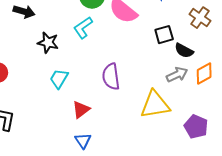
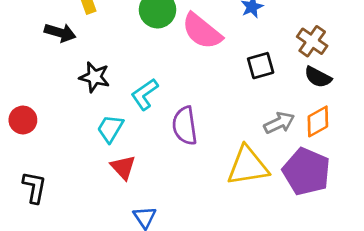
cyan L-shape: (83, 28) -> (145, 94), moved
black semicircle: (184, 51) -> (318, 77), moved
red triangle: (81, 110) -> (123, 167), moved, turned -36
purple pentagon: (196, 127) -> (306, 172), moved, size x1.4

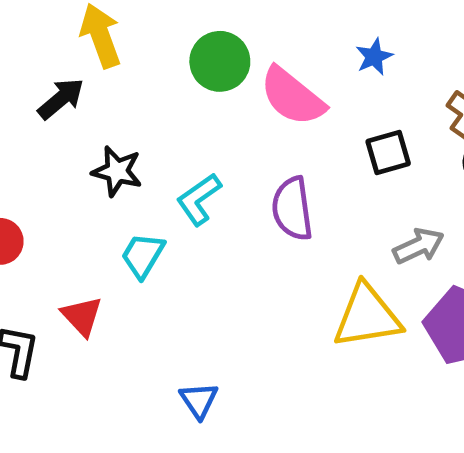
black arrow: (60, 33) -> (61, 99), turned -56
purple semicircle: (185, 126) -> (292, 209), moved
red triangle: (123, 167) -> (82, 316), moved

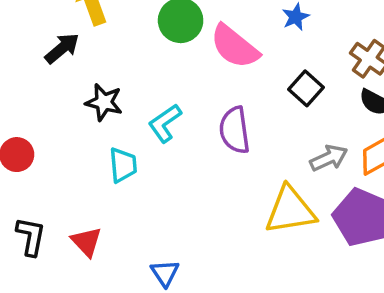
black square: (388, 153) -> (306, 88), turned -32
cyan trapezoid: (143, 255) -> (123, 165), turned 144
red triangle: (82, 316) -> (86, 242), moved

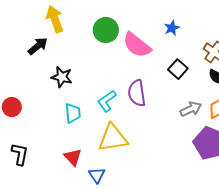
cyan L-shape: (165, 123) -> (107, 101), moved
yellow triangle: (290, 210) -> (113, 138), moved
red triangle: (86, 242) -> (73, 157), moved

